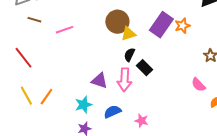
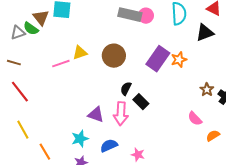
brown line: (34, 20) -> (14, 63), moved
yellow triangle: (128, 34) -> (80, 53), moved
orange line: (46, 97) -> (45, 152), moved, turned -66

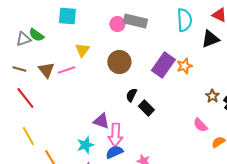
pink circle: (146, 16) -> (117, 24), moved
brown triangle: (41, 18) -> (46, 70), moved
yellow triangle: (80, 53) -> (82, 50), moved, turned -35
pink arrow: (121, 114) -> (115, 135), moved

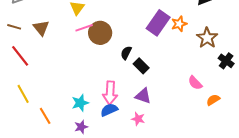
brown circle: (119, 62) -> (100, 33), moved
pink line: (66, 70) -> (84, 28), moved
brown star: (212, 96) -> (207, 38), moved, size x1.5
purple triangle: (101, 121) -> (143, 96), moved

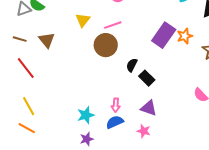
pink line: (84, 28) -> (113, 25), moved
pink arrow: (110, 93) -> (116, 105), size x0.6
orange line: (45, 116) -> (27, 128), moved, turned -30

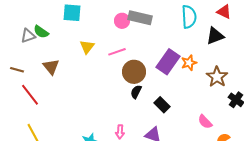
brown line: (20, 39) -> (17, 70), moved
brown circle: (106, 45) -> (134, 72), moved
black rectangle: (147, 78) -> (162, 105), moved

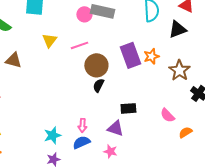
purple rectangle: (168, 62) -> (130, 55), turned -55
brown triangle: (51, 67) -> (13, 60), turned -36
black rectangle: (162, 105) -> (128, 108), moved, turned -49

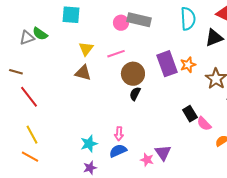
brown triangle: (13, 60) -> (83, 73), moved
black rectangle: (128, 108) -> (190, 114), moved, turned 63
purple triangle: (115, 128) -> (163, 153), moved, turned 36

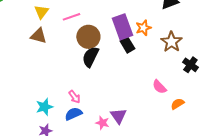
black semicircle: (135, 94) -> (90, 57), size x1.5
black rectangle: (190, 114) -> (127, 45), moved
pink arrow: (119, 134) -> (74, 97), turned -40

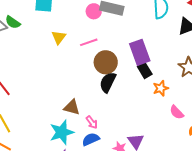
orange star: (143, 28) -> (161, 88), moved
brown triangle: (38, 36) -> (72, 107), moved
cyan star: (44, 107) -> (62, 132), size x1.4

